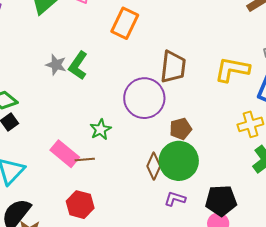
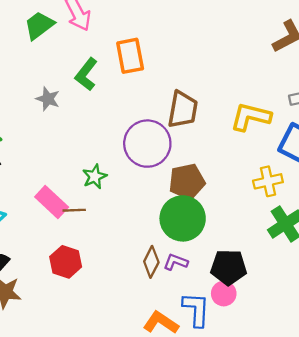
orange rectangle: (125, 23) -> (130, 56), turned -40
green L-shape: (78, 66) -> (86, 74), moved
brown pentagon: (181, 129) -> (187, 182), size x1.4
brown diamond: (154, 166) -> (151, 262), moved

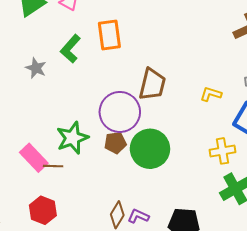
yellow L-shape: (251, 117) -> (211, 94), size x0.6
green star: (95, 177) -> (72, 138), size x1.5
brown pentagon: (187, 182) -> (115, 143), moved, size x0.7
green circle: (183, 218) -> (150, 149), moved

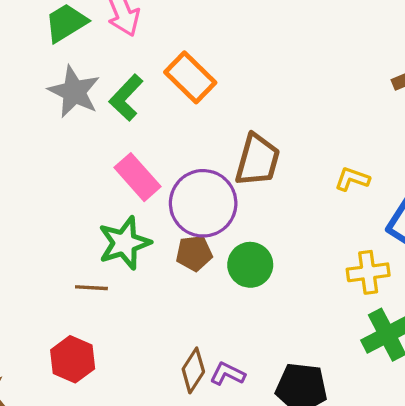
orange rectangle: (109, 35) -> (190, 77), turned -40
gray star: (36, 68) -> (74, 92), moved, size x1.5
green circle: (150, 149) -> (250, 265), size x0.7
pink rectangle: (34, 158) -> (138, 177), moved

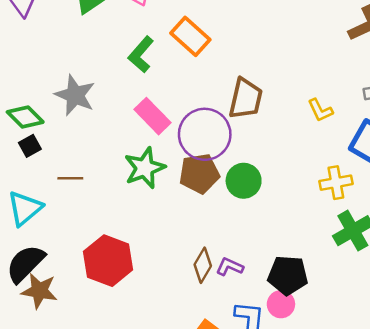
gray star: (74, 92) -> (75, 95), moved
yellow L-shape: (352, 179) -> (320, 110), turned -132
brown pentagon: (194, 253) -> (199, 174), size x1.4
brown line: (91, 288) -> (70, 178), moved
red hexagon: (73, 359) -> (108, 261), size x1.4

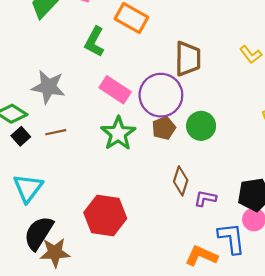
brown pentagon: (199, 174) -> (164, 128), size x0.7
brown line: (70, 178) -> (56, 132), moved
brown diamond: (203, 265) -> (181, 181), moved

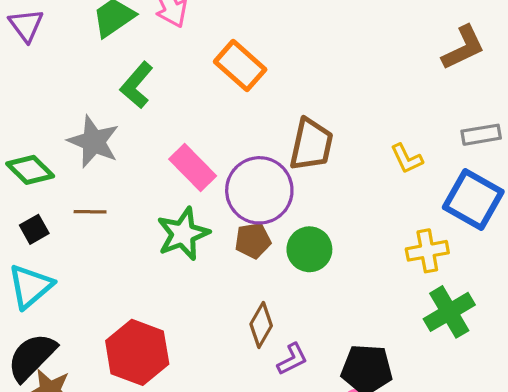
green L-shape: (95, 42) -> (137, 85), moved
black square: (21, 136) -> (34, 229), moved
purple L-shape: (205, 198) -> (292, 359), turned 130

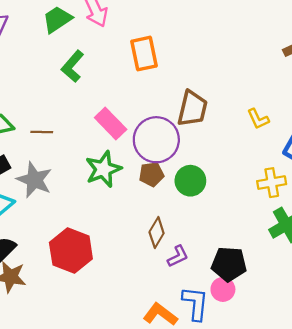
orange rectangle: (240, 66) -> (144, 54), turned 36
gray star: (94, 142) -> (34, 180), moved
brown line: (90, 212) -> (42, 132), moved

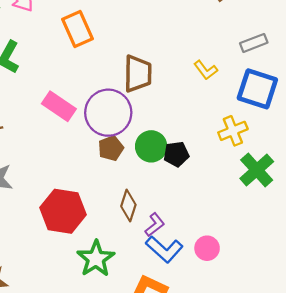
green star: (103, 169) -> (96, 259), moved
red hexagon: (71, 251) -> (63, 211), moved
black pentagon: (229, 264) -> (176, 154), moved, size x0.7
blue L-shape: (195, 303) -> (164, 249), moved, turned 138

